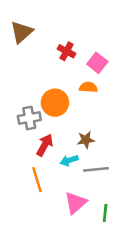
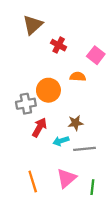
brown triangle: (22, 32) -> (33, 25), moved
pink square: (97, 63) -> (96, 55), moved
orange line: (37, 180) -> (33, 182), moved

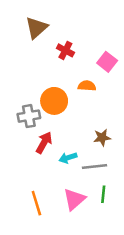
brown star: (76, 123) -> (102, 137), moved
green line: (92, 187) -> (103, 194), moved

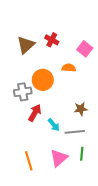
brown triangle: (36, 28) -> (26, 45), moved
cyan arrow: (68, 158) -> (54, 125), turned -112

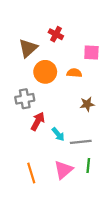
red cross: (52, 40) -> (56, 34), moved
pink square: (85, 49) -> (91, 52), turned -35
orange circle: (43, 80) -> (45, 72), moved
brown star: (81, 109) -> (87, 104), moved

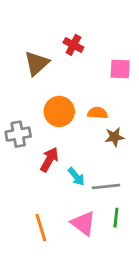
orange circle: (45, 72) -> (59, 111), moved
orange semicircle: (74, 73) -> (97, 113), moved
gray cross: (25, 99) -> (18, 134), moved
pink triangle: (63, 170) -> (83, 223), turned -42

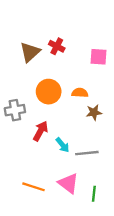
red cross: (73, 45) -> (57, 46), moved
green line: (116, 218) -> (94, 194), moved
orange line: (41, 228) -> (33, 187), turned -55

